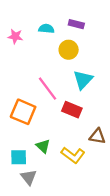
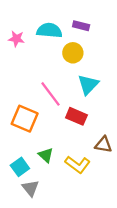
cyan semicircle: (46, 29) -> (49, 30), size x1.5
cyan square: (19, 157) -> (20, 167), turned -35

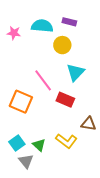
green triangle: (46, 155) -> (39, 145), moved

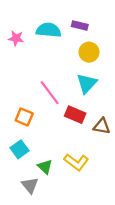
yellow circle: (62, 45) -> (89, 52), moved
orange square: (21, 102) -> (24, 117), size x0.7
brown triangle: (89, 124) -> (102, 126), moved
cyan square: (17, 143) -> (20, 149), moved

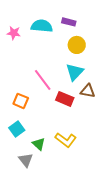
brown triangle: (102, 126) -> (88, 91), moved

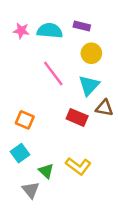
pink star: (14, 33) -> (21, 31), moved
pink line: (43, 80) -> (53, 73), moved

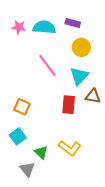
red rectangle: (77, 117) -> (69, 105), turned 72

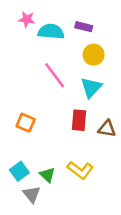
pink star: (19, 27) -> (27, 19), moved
brown triangle: (93, 96) -> (107, 129), moved
cyan square: (18, 136) -> (19, 171), moved

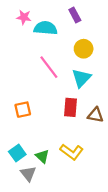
purple rectangle: (84, 27) -> (75, 15), moved, turned 48
orange square: (26, 123) -> (23, 110), turned -35

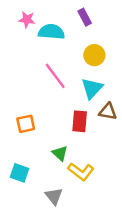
brown triangle: (95, 115) -> (108, 112), moved
cyan square: (17, 153) -> (20, 173), turned -35
green triangle: (42, 156) -> (60, 153), moved
gray triangle: (28, 174) -> (54, 196), moved

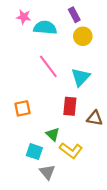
yellow circle: (94, 55) -> (83, 36), moved
brown triangle: (108, 112) -> (95, 118), moved
cyan square: (20, 173) -> (34, 152), moved

